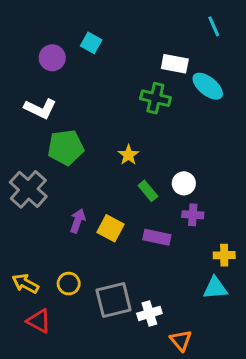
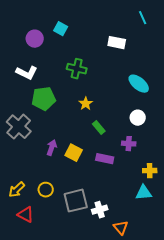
cyan ellipse: (208, 86) -> (139, 84), moved
green cross: (155, 98) -> (77, 69), moved
white circle: (184, 183) -> (138, 118), moved
yellow arrow: (25, 284) -> (17, 190), turned -72

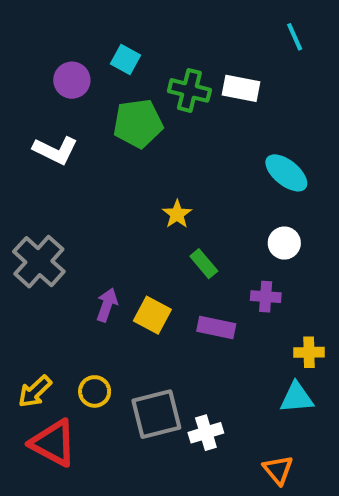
green cross: (77, 69) -> (189, 90), moved
green pentagon: (44, 99) -> (138, 123), moved
red triangle: (26, 215) -> (53, 443), size x1.4
orange triangle: (121, 228) -> (278, 470), moved

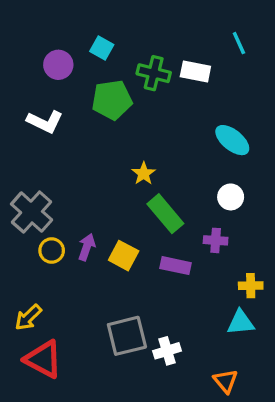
cyan line: (295, 37) -> (239, 43), moved
green rectangle: (204, 264) -> (165, 214), size x1.6
yellow circle: (95, 391) -> (52, 250), moved

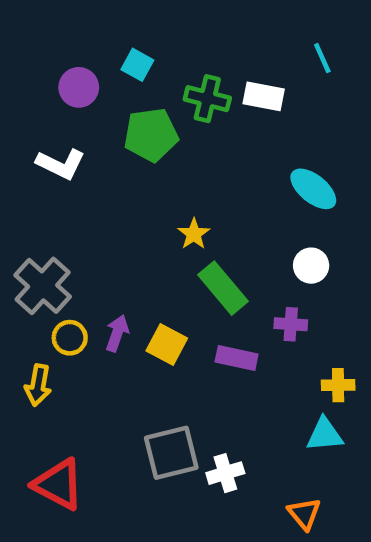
yellow arrow: (28, 317) -> (38, 385), moved, turned -36

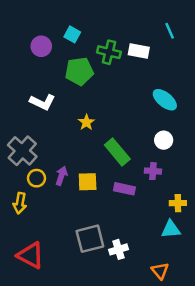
white L-shape: (61, 164) -> (42, 102), moved
yellow star: (194, 234) -> (86, 122), moved
yellow square: (167, 344) -> (88, 182), turned -30

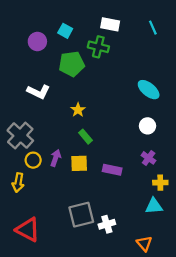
white rectangle: (139, 51) -> (110, 24), moved
green rectangle: (117, 152) -> (85, 137), moved, size x0.6
purple cross: (153, 171) -> (149, 158), moved, turned 32

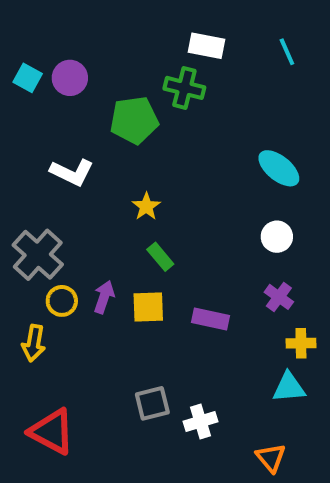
cyan square: (65, 31) -> (28, 78), moved
gray square: (81, 215) -> (152, 403), size x0.7

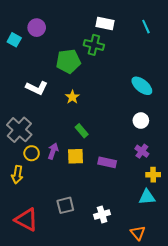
purple circle: (70, 78) -> (37, 28), moved
yellow star: (146, 206) -> (72, 97), moved
gray square: (152, 403) -> (65, 205), moved

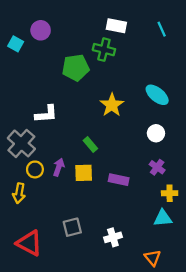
white L-shape: (37, 88) -> (46, 114), moved, turned -30
yellow star: (72, 97) -> (112, 105), moved, size x1.5

